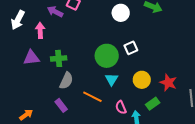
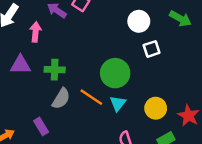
white square: (131, 48) -> (152, 49), moved
orange line: (92, 97) -> (91, 97), moved
purple rectangle: (61, 105) -> (41, 126), moved

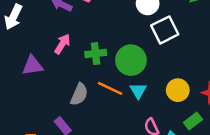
pink arrow: (35, 32) -> (62, 44), moved, turned 36
white square: (152, 49) -> (165, 30), size x1.5
green cross: (55, 70) -> (96, 54), moved

